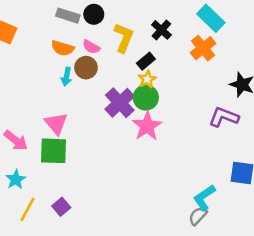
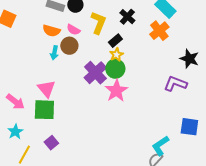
purple square: (61, 207) -> (51, 143), moved

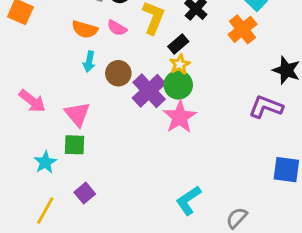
brown circle: (69, 46) -> (118, 73), moved
pink arrow: (15, 102) -> (32, 101), moved
green square: (44, 110) -> (75, 145), size x0.7
cyan star: (15, 132) -> (45, 162), moved
cyan L-shape: (160, 146) -> (188, 200), moved

